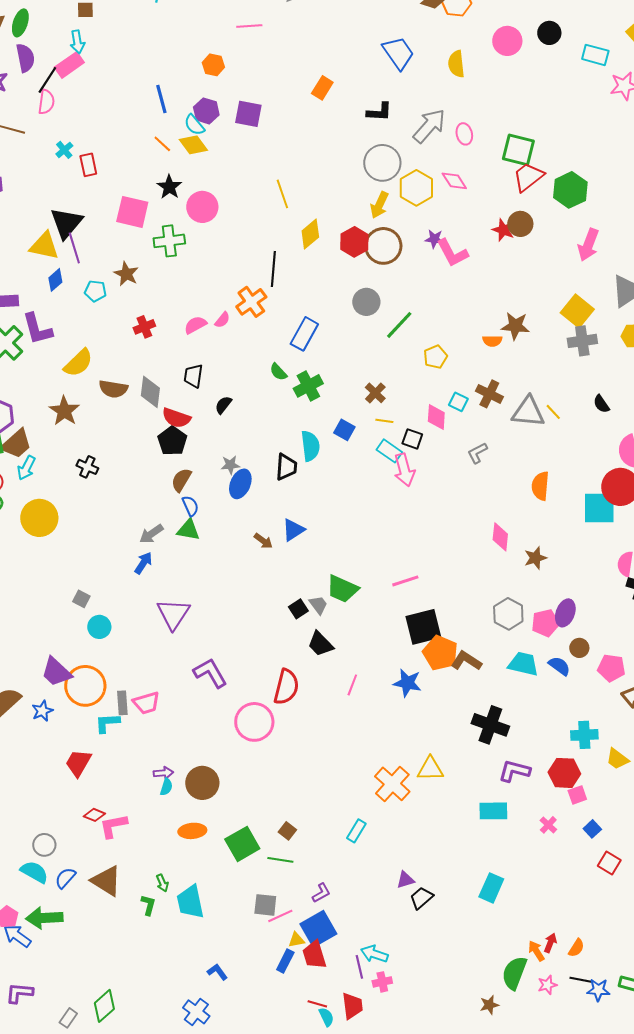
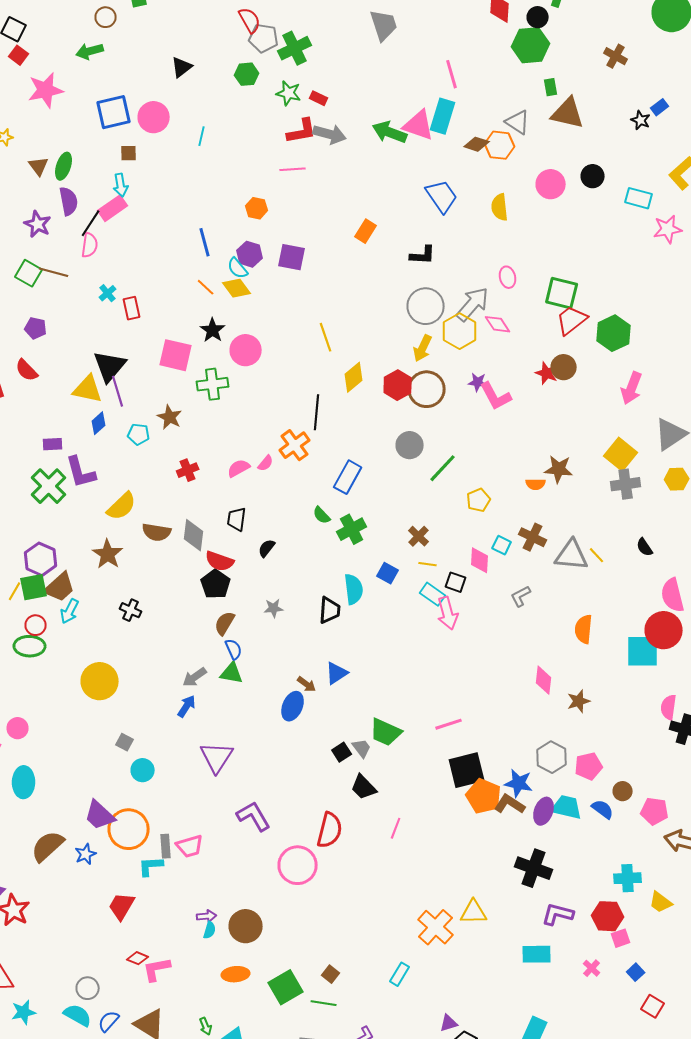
gray arrow: (429, 126) -> (473, 304), moved
blue ellipse: (240, 484) -> (293, 706), moved
yellow circle: (39, 518) -> (100, 681), moved
purple ellipse: (565, 613) -> (544, 811), moved
blue star: (407, 683) -> (519, 783), moved

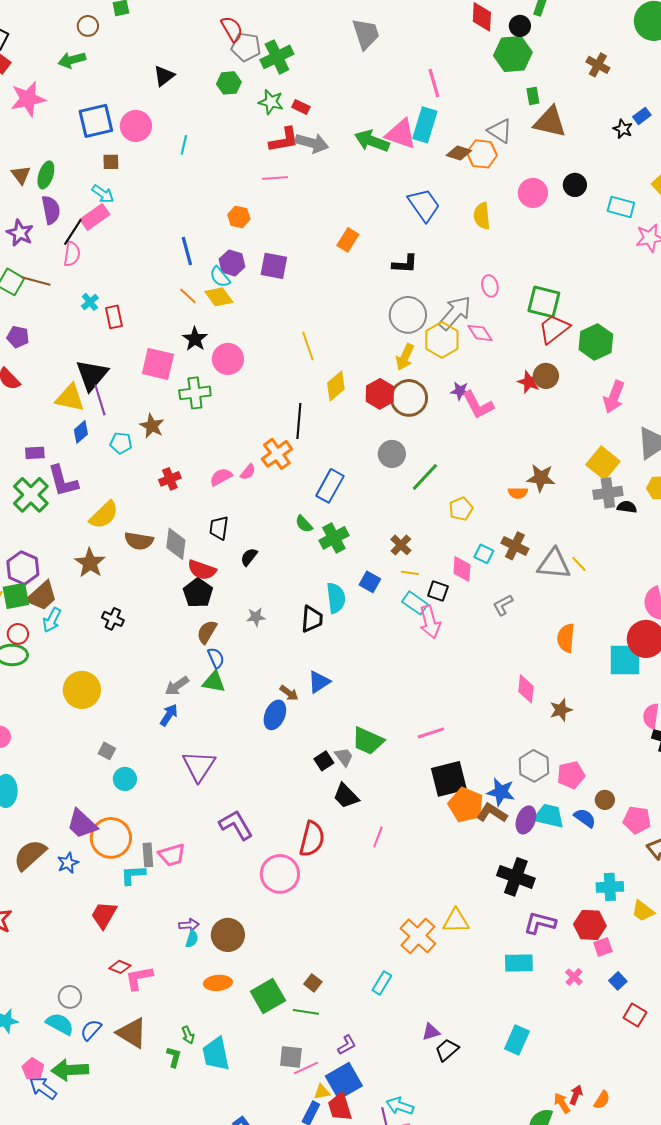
cyan arrow: (121, 185) -> (103, 194), turned -45
black semicircle: (645, 547) -> (627, 507), moved, turned 132

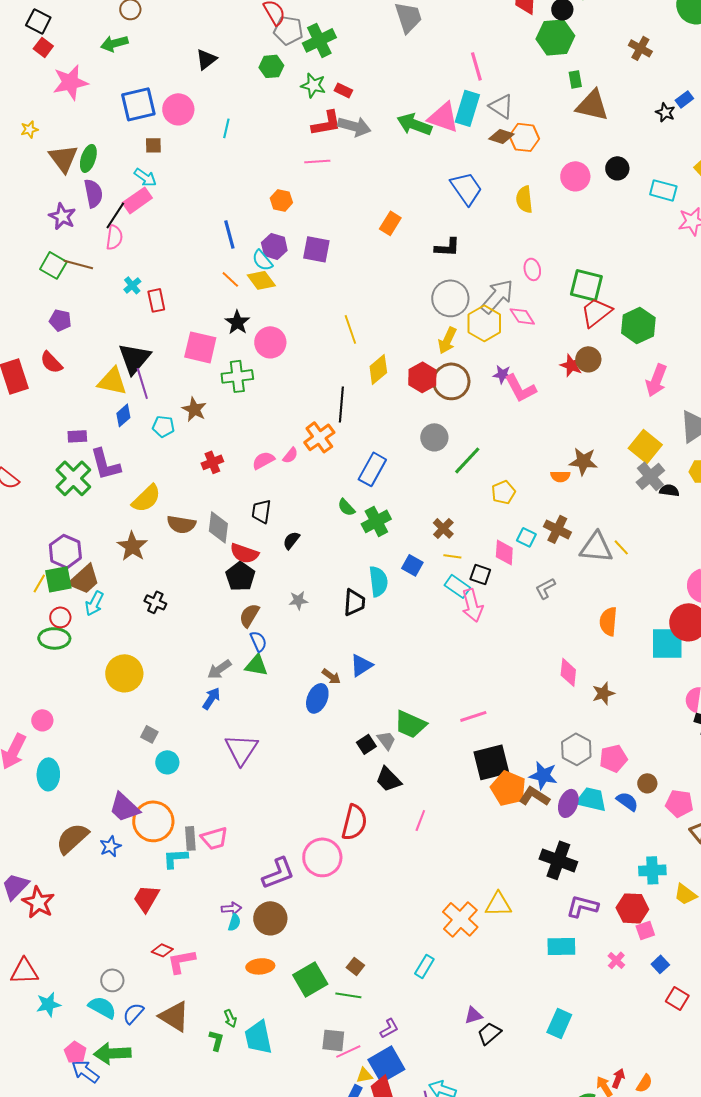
gray triangle: (500, 131) -> (501, 106), moved
brown triangle: (21, 175) -> (63, 158), size x1.5
gray cross: (608, 493) -> (650, 476), turned -32
purple L-shape: (236, 825) -> (278, 873), moved, turned 99

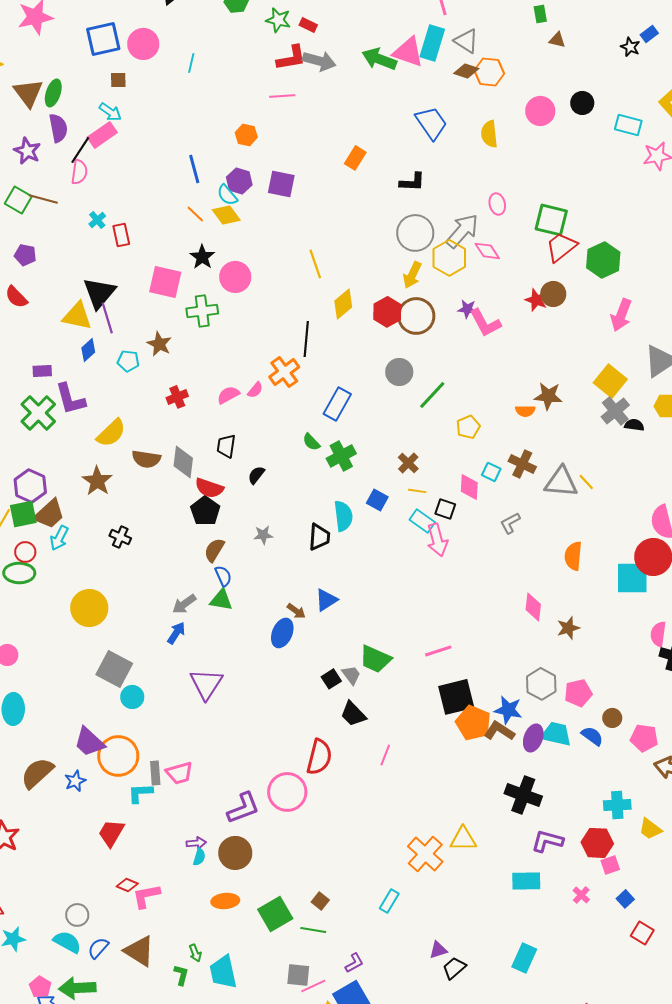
brown triangle: (592, 105) -> (557, 40), size x0.5
gray square: (149, 734) -> (114, 669), size x2.0

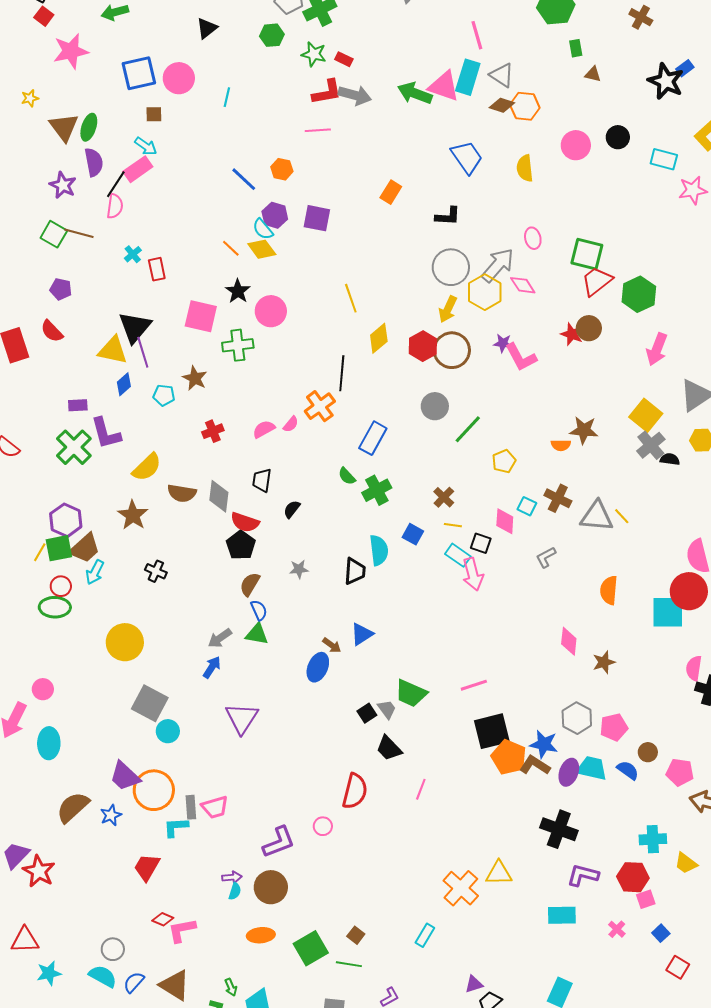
black star: (630, 47) -> (666, 81), size x1.8
blue line: (194, 169) -> (244, 179), moved, turned -32
pink circle: (287, 792) -> (323, 826), size x0.5

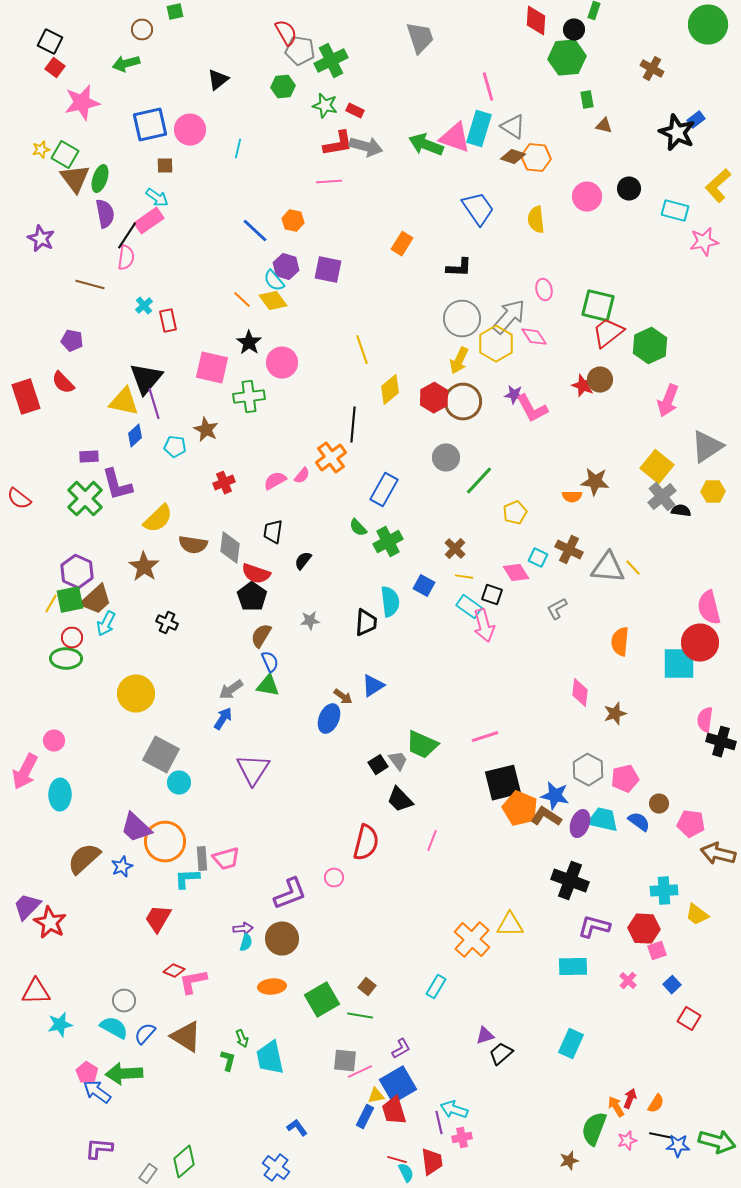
purple star: (63, 185) -> (41, 239), moved
green square: (54, 234) -> (65, 155), moved
pink diamond: (505, 521) -> (516, 573), turned -36

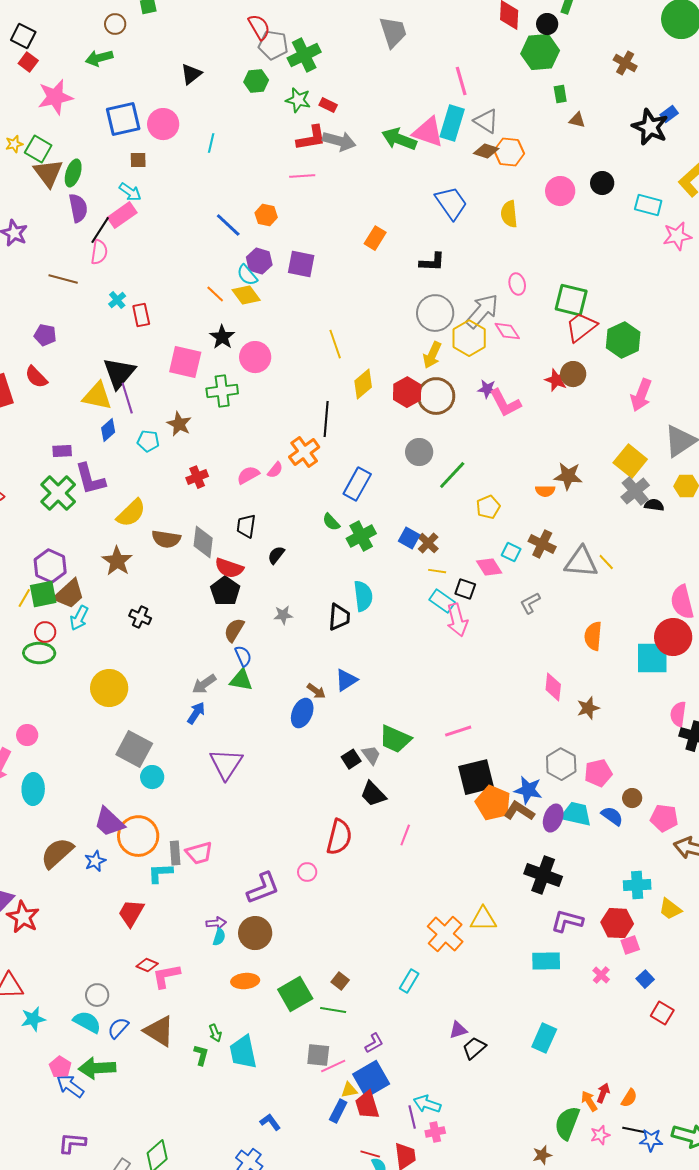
blue square: (424, 586) -> (409, 538), moved

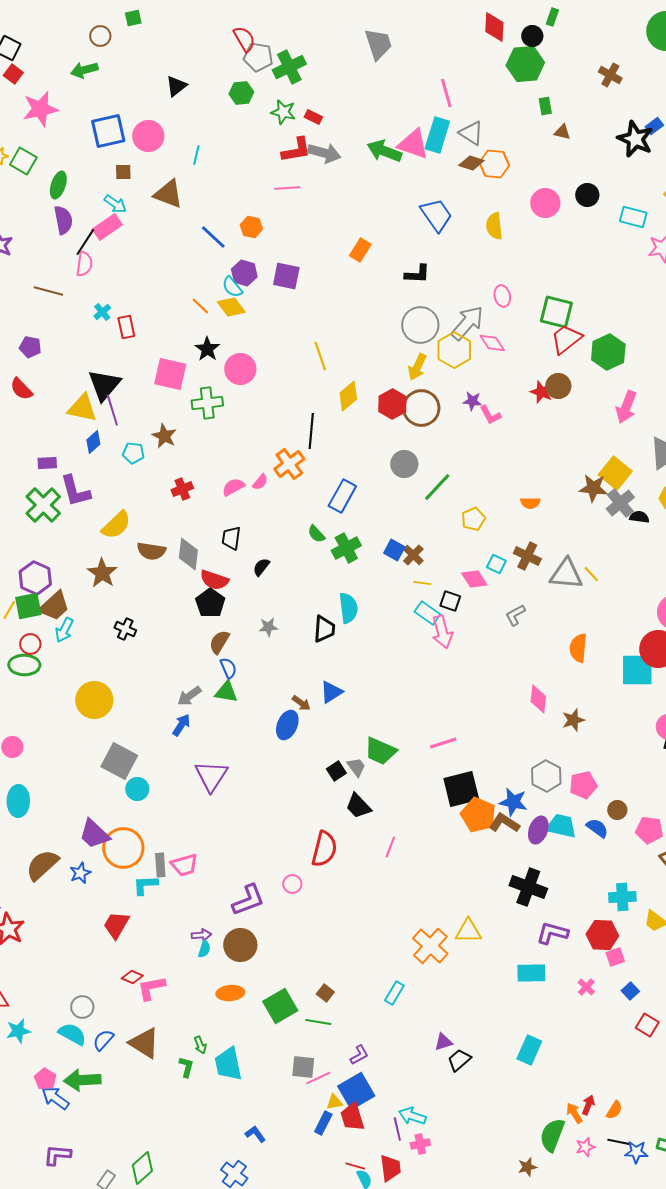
brown triangle: (48, 173) -> (168, 194), moved, turned -32
pink L-shape: (505, 403) -> (490, 415), size x0.7
brown star: (568, 476) -> (593, 488), moved

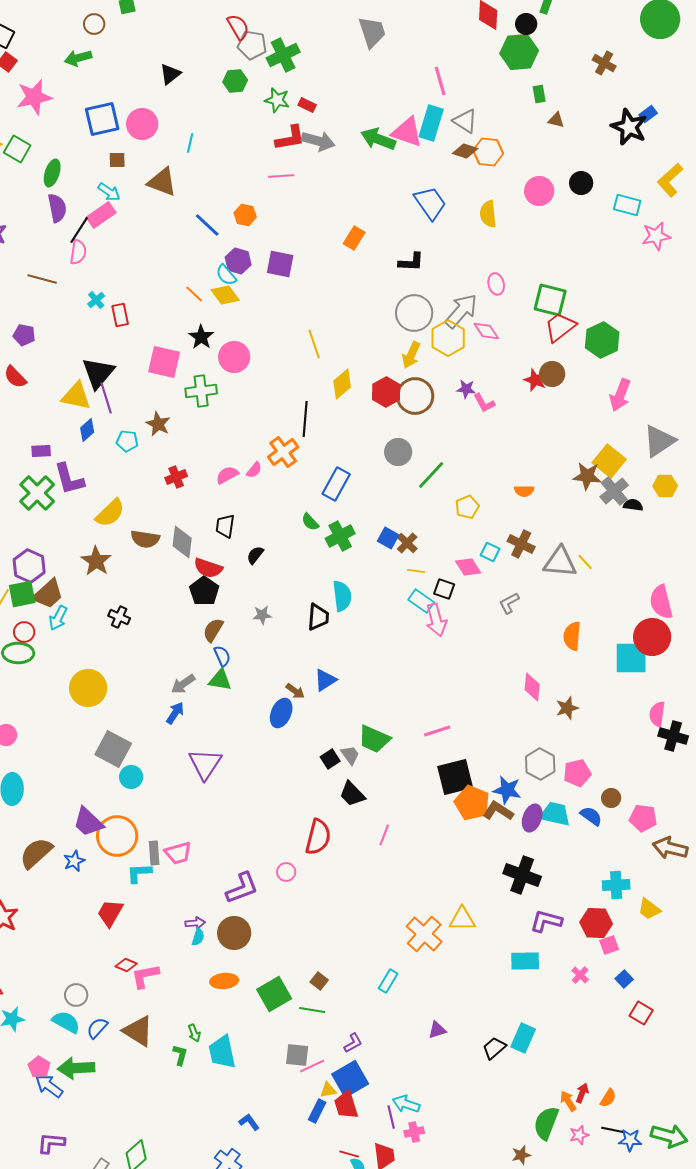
black trapezoid: (459, 1060) -> (494, 1048), moved

